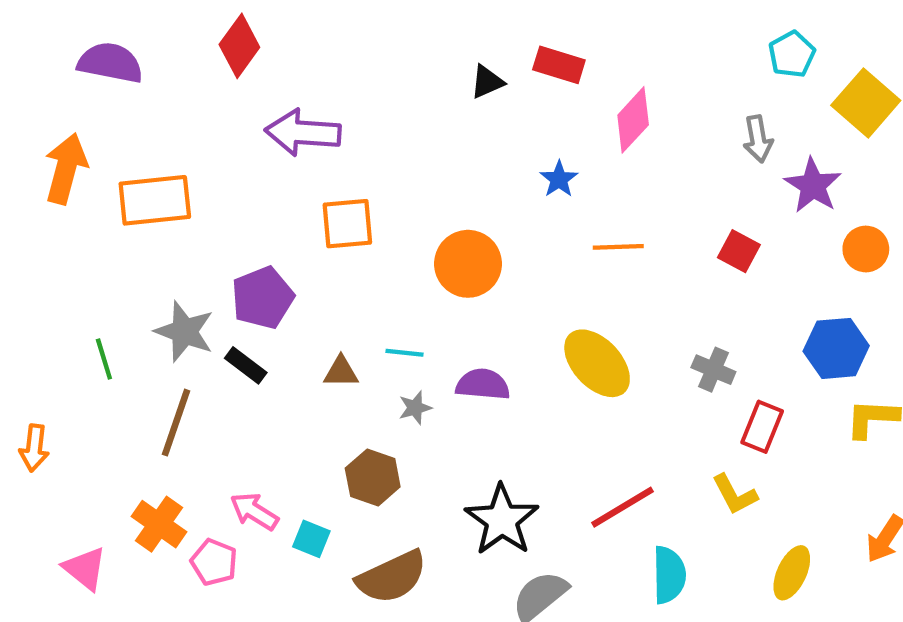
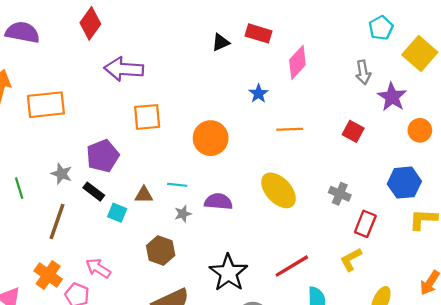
gray star: (184, 332) -> (61, 174), size x0.7
yellow L-shape: (735, 494) -> (351, 259), turned 90
cyan square: (311, 539) -> (117, 213), moved

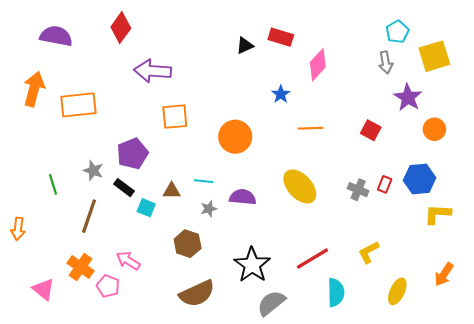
yellow square: (420, 53) -> (434, 56), turned 32
gray arrow: (363, 72) -> (386, 63), moved
red rectangle: (365, 224) -> (385, 184), moved, size x0.7

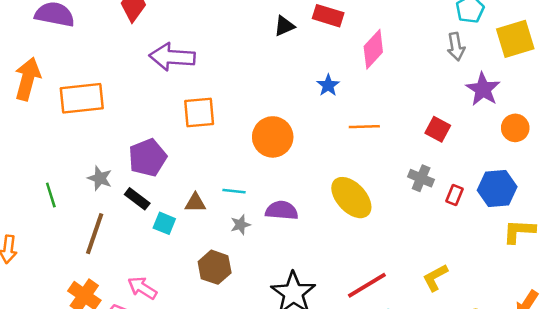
gray cross: (358, 190) -> (421, 178), moved

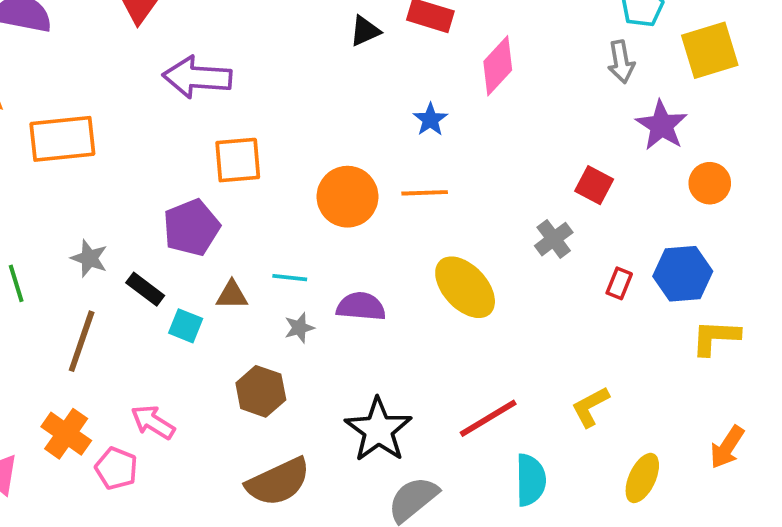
orange line: (364, 127) -> (425, 193), moved
purple pentagon: (148, 158) -> (191, 228), moved
gray cross: (421, 178) -> (554, 239), moved, turned 30

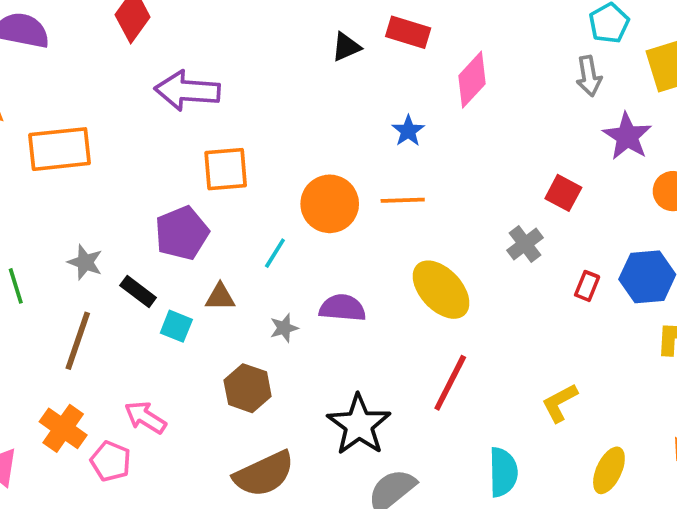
cyan line: (290, 278) -> (275, 253), moved, turned -64
red line: (488, 418) -> (450, 383), moved, turned -32

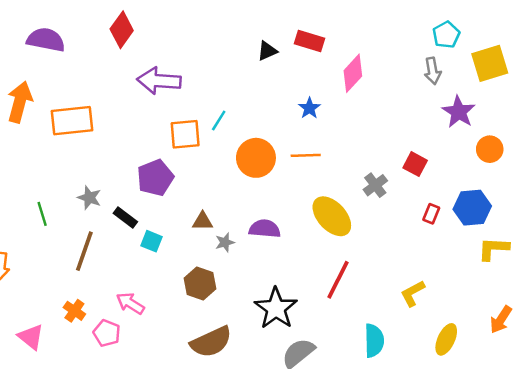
red square: (563, 193) -> (415, 164), moved
gray cross: (525, 244) -> (375, 185), moved
cyan line: (275, 253) -> (219, 121), moved
brown triangle: (220, 297) -> (203, 221), moved
orange cross: (63, 428) -> (74, 311), size x0.7

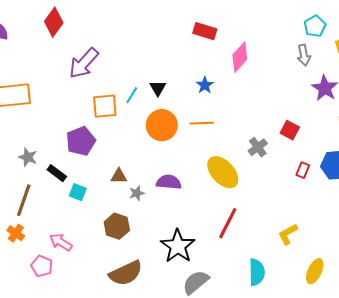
black triangle: (267, 51) -> (158, 88), moved, turned -36
purple arrow: (159, 81) -> (84, 63), turned -52
orange cross: (74, 311) -> (16, 233), moved

